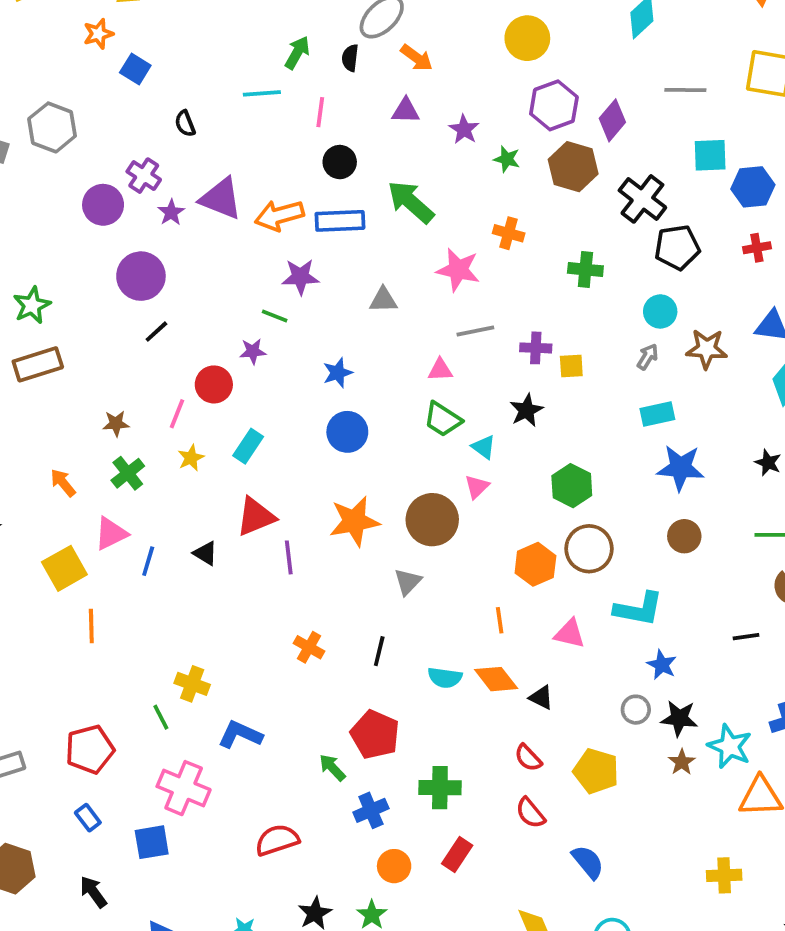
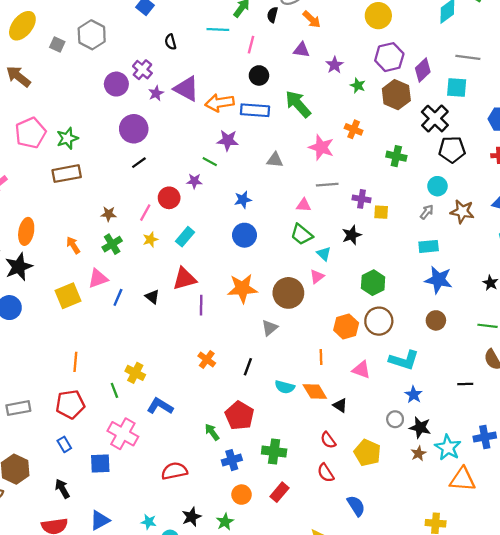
cyan square: (710, 155) -> (457, 88), moved
orange line: (91, 626) -> (75, 362), moved

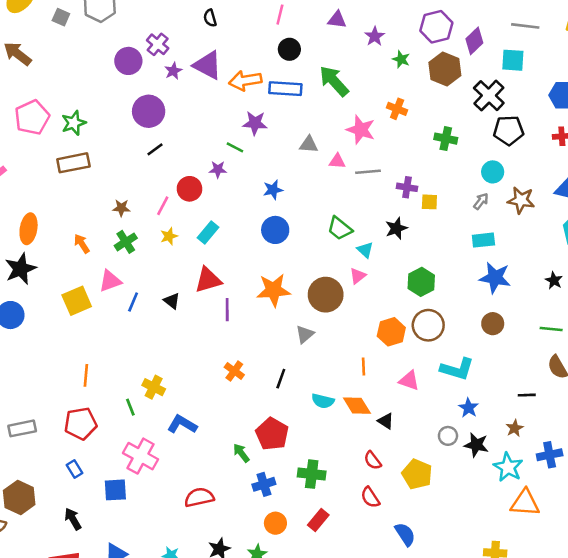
black semicircle: (170, 42) -> (210, 18), moved
pink triangle: (304, 205) -> (337, 161), moved
brown star: (419, 453) -> (515, 428), moved

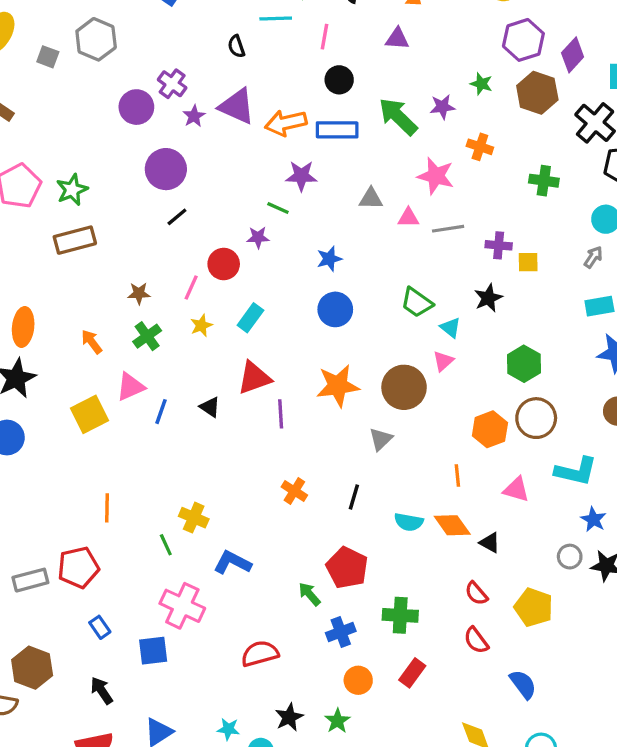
purple star: (375, 36) -> (442, 107), moved, turned 30
red pentagon: (81, 424) -> (78, 567), moved

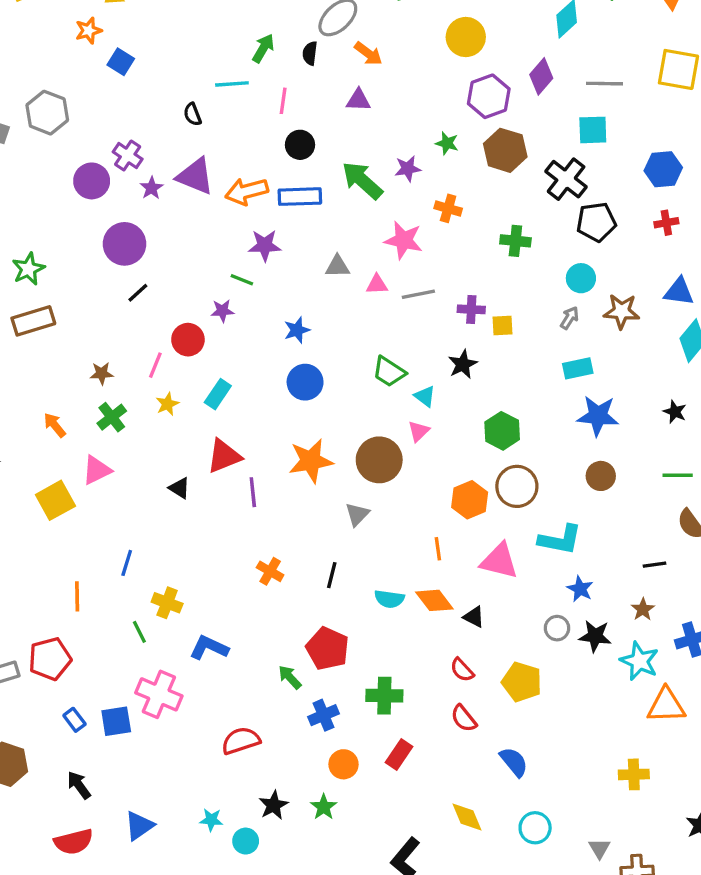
purple diamond: (573, 55) -> (541, 76), moved
blue line: (161, 412) -> (127, 563), moved
pink triangle: (516, 489) -> (499, 561), size x1.4
blue square: (153, 651) -> (116, 721), moved

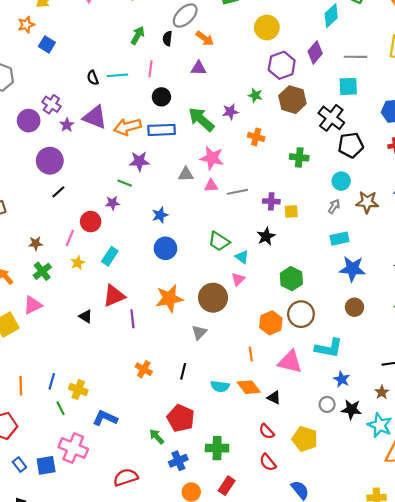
cyan line: (232, 84) -> (117, 75), moved
pink star: (404, 240) -> (212, 158), moved
blue line: (127, 563) -> (52, 381), moved

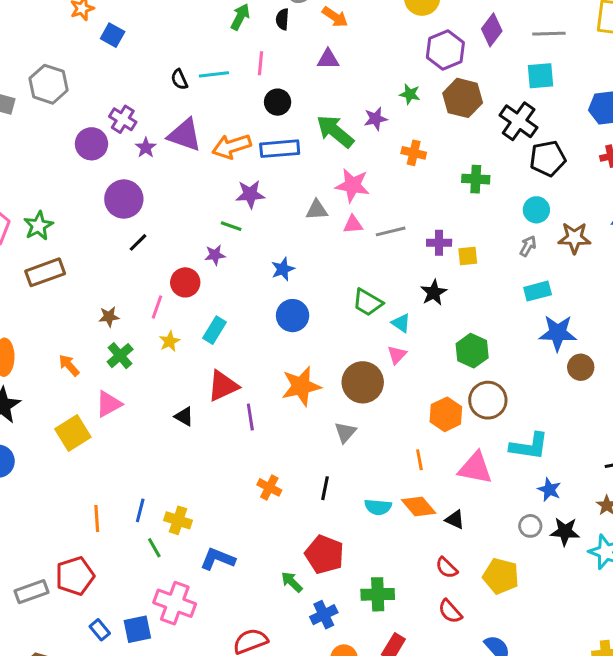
brown circle: (354, 307) -> (581, 367), moved

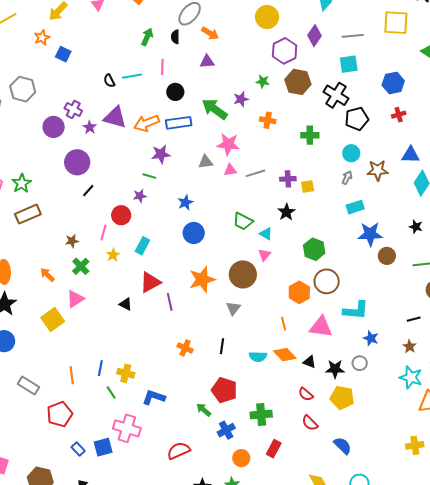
black star: (565, 532) -> (335, 369), moved
gray rectangle: (32, 592) -> (28, 385), moved, turned 55

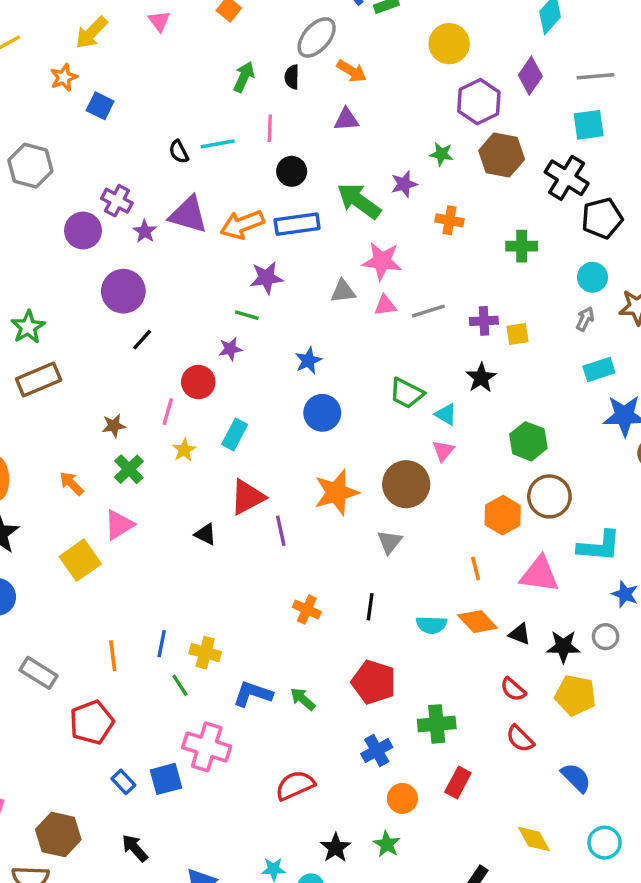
green arrow: (204, 410) -> (303, 699), moved

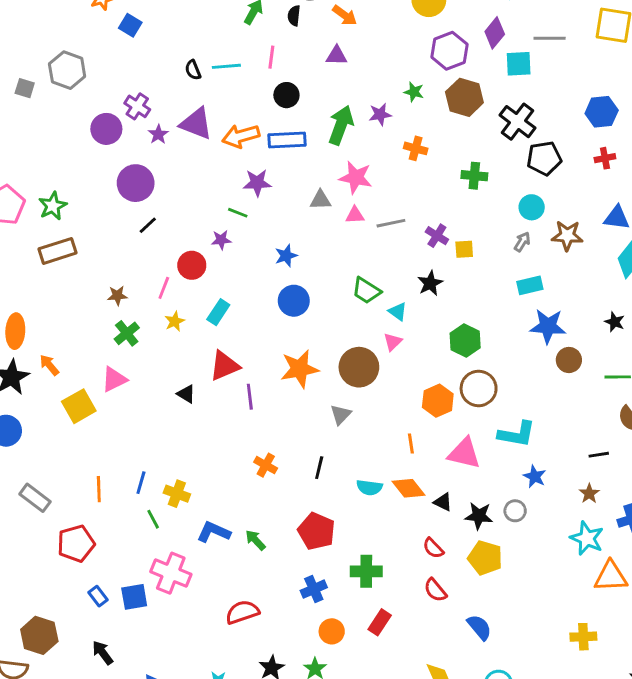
cyan square: (589, 125) -> (519, 64), moved
green arrow: (359, 201) -> (341, 125), turned 69
purple cross: (484, 321) -> (437, 236), turned 30
orange arrow: (72, 484) -> (49, 365), moved

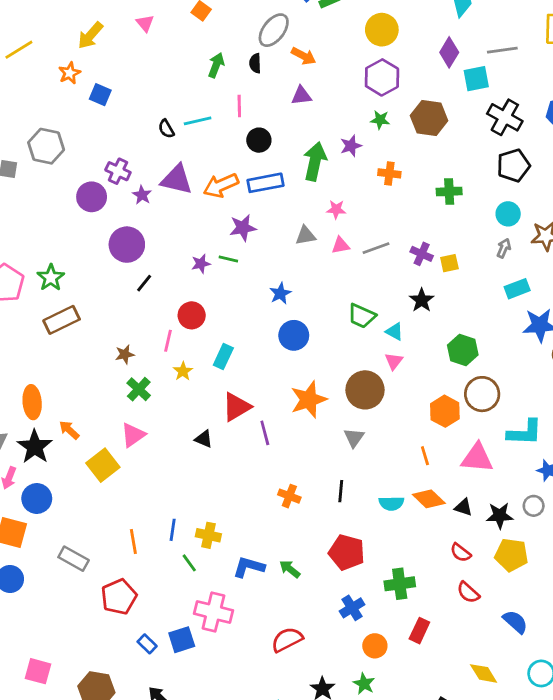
purple hexagon: (449, 51) -> (382, 77), moved
black cross: (517, 122) -> (505, 117), moved
pink star: (356, 178) -> (336, 209), size x0.6
purple star: (221, 240) -> (201, 264), moved

